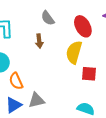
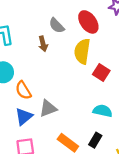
gray semicircle: (48, 18) -> (57, 26), moved
red square: (89, 74) -> (101, 73), turned 35

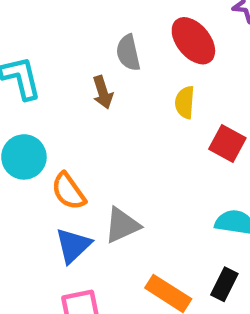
gray semicircle: (57, 26) -> (128, 53), turned 35
yellow semicircle: (82, 51) -> (185, 102), size x0.6

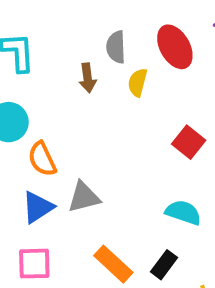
yellow semicircle: (185, 102) -> (138, 82), moved

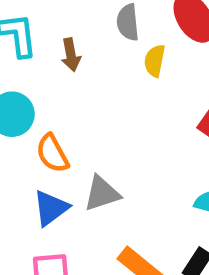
brown arrow: (87, 78) -> (71, 55), moved

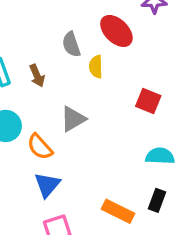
gray triangle: (102, 193) -> (73, 119), moved

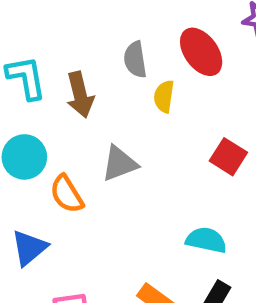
brown arrow: (37, 76) -> (80, 95), size x1.4
cyan semicircle: (160, 156) -> (206, 240), moved
blue triangle: (47, 185) -> (29, 248), moved

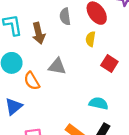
yellow semicircle: (164, 96) -> (91, 39), moved
gray triangle: (119, 163) -> (57, 66), turned 30

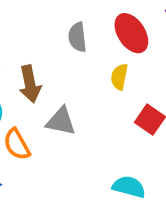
brown arrow: (39, 33) -> (30, 84), moved

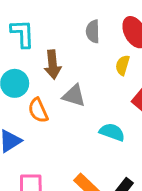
cyan semicircle: (129, 187) -> (112, 132), moved

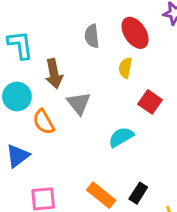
gray triangle: (74, 96) -> (79, 103), turned 40
cyan semicircle: (112, 132) -> (121, 137), turned -45

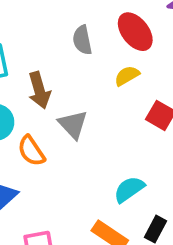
yellow semicircle: (125, 68) -> (127, 76), turned 54
cyan semicircle: (121, 137) -> (129, 189), moved

